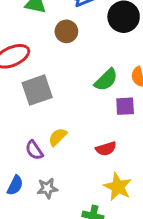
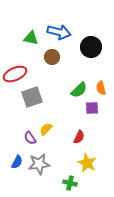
red semicircle: (106, 149) -> (79, 137), turned -48
gray star: (47, 188) -> (39, 164), size x1.5

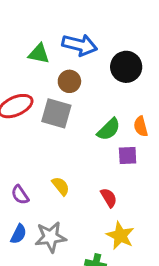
gray square: (32, 97) -> (56, 113), moved, turned 35
yellow semicircle: (46, 129) -> (61, 186), turned 96
red semicircle: (79, 137) -> (109, 198), turned -56
purple semicircle: (30, 138) -> (20, 195), moved

